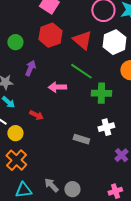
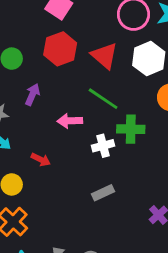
white cross: (106, 127) -> (103, 146), moved
gray rectangle: (81, 139) -> (103, 193), turned -42

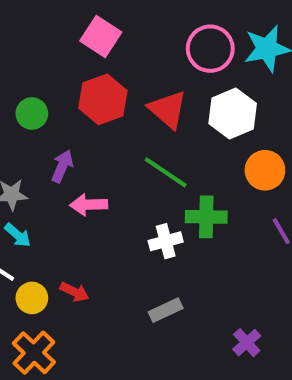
pink arrow: (70, 121) -> (89, 205), moved
red arrow: (41, 160) -> (74, 292), moved

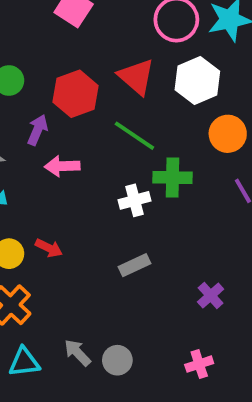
red hexagon: (103, 99) -> (75, 94), moved

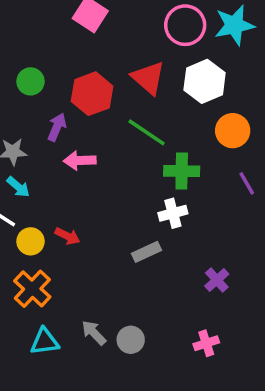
white cross: (134, 200) -> (173, 213), moved

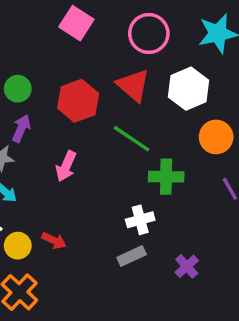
pink circle: (185, 25) -> (149, 33), moved
purple arrow: (57, 127) -> (21, 128), moved
pink arrow: (80, 161) -> (66, 166), turned -64
white cross: (173, 213) -> (140, 220), moved
purple cross: (217, 280) -> (187, 266), moved

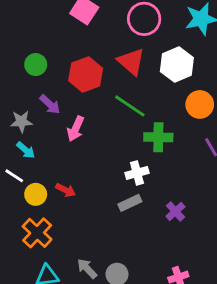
purple arrow: (21, 128) -> (50, 104), moved, turned 110

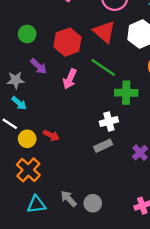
pink arrow: (76, 129) -> (70, 79), moved

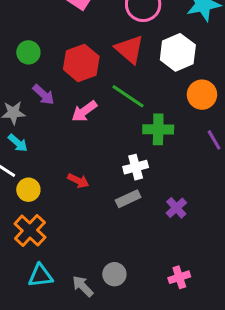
pink arrow: (70, 79) -> (84, 111), turned 30
red arrow: (51, 135) -> (78, 181), moved
gray arrow: (69, 199) -> (83, 286), moved

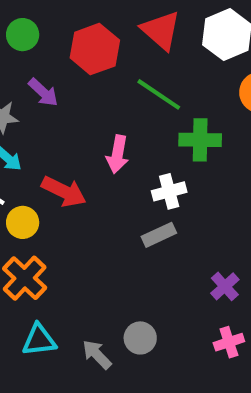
pink arrow: (84, 111) -> (118, 154), moved, turned -44
red arrow: (78, 181) -> (64, 191), moved, size x1.5
purple cross: (176, 208) -> (225, 286), moved

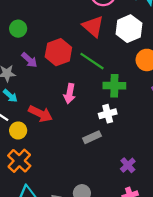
red hexagon: (95, 49) -> (58, 52), moved
white cross: (169, 191) -> (108, 114), moved

